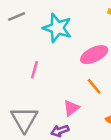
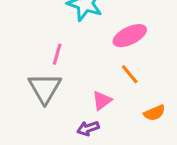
gray triangle: (24, 119) -> (45, 88), moved

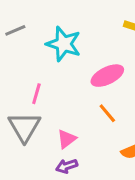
pink triangle: (102, 101) -> (67, 139), moved

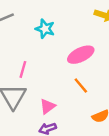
cyan star: (64, 44) -> (45, 29), size x0.7

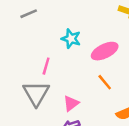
cyan star: (45, 29) -> (71, 39), moved

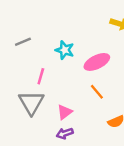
gray line: (29, 14) -> (23, 42), moved

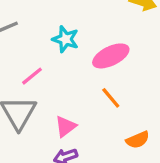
pink line: (41, 76) -> (32, 76), turned 35

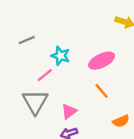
cyan star: (66, 39) -> (60, 56), moved

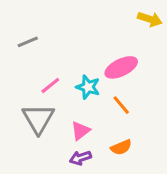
cyan star: (60, 56) -> (88, 87), moved
orange semicircle: (121, 121) -> (121, 147), moved

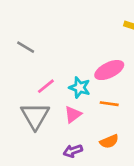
gray line: (28, 42) -> (26, 47), turned 54
orange line: (121, 105) -> (109, 104), turned -42
pink triangle: (80, 131) -> (73, 115), moved

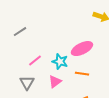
gray line: (26, 47) -> (20, 32), turned -64
gray triangle: (35, 116) -> (27, 83), size x0.7

